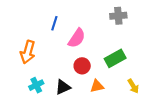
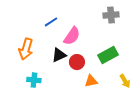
blue line: (54, 23) -> (51, 22), turned 40
cyan cross: (36, 85) -> (34, 80), turned 32
black triangle: (63, 87) -> (59, 55), moved

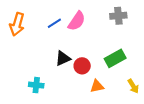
pink semicircle: (72, 36) -> (77, 21), moved
orange arrow: (26, 49) -> (17, 24), moved

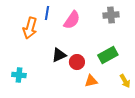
blue line: (54, 23) -> (47, 13), moved, turned -48
orange arrow: (17, 24) -> (30, 28), moved
cyan cross: (36, 85) -> (19, 75), moved

